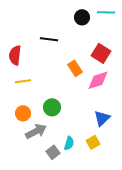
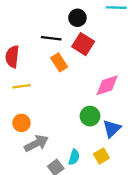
black circle: (82, 17) -> (77, 18), moved
red square: (101, 53) -> (83, 44), moved
orange rectangle: (75, 68) -> (59, 62), moved
green circle: (52, 107) -> (90, 116), moved

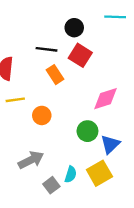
orange circle: (21, 123) -> (42, 115), moved
yellow square: (101, 156) -> (99, 173), size x1.5

